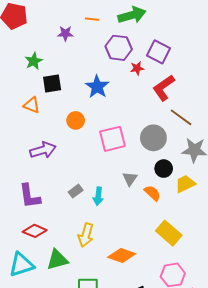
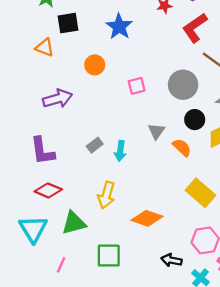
pink square: (112, 139) -> (137, 86), size x0.6
cyan triangle: (21, 265) -> (33, 229), turned -44

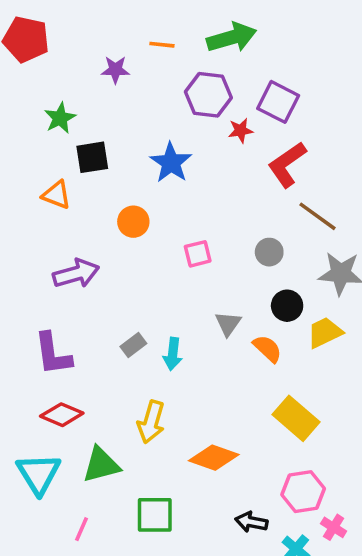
gray circle: (183, 85) -> (269, 252), size x0.6

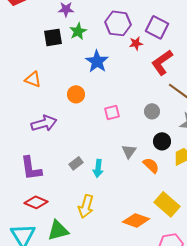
green star: (60, 118) -> (78, 31), moved
black square: (92, 157) -> (53, 37), moved
orange diamond: (214, 458) -> (136, 220), moved

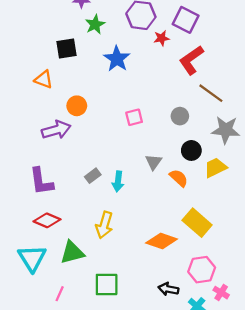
black square: (53, 37) -> (66, 49), moved
orange circle: (76, 94) -> (77, 106), moved

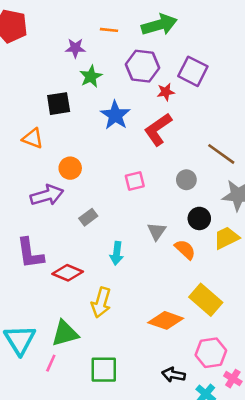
red L-shape: (191, 60) -> (158, 129), moved
gray rectangle: (93, 176) -> (88, 217), moved
red diamond: (47, 220) -> (68, 273), moved
pink line: (60, 294) -> (51, 363), moved

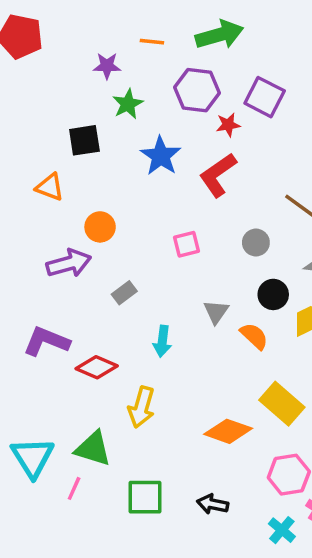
purple L-shape: (30, 253) -> (46, 341), turned 120
green triangle: (65, 333) -> (93, 449), turned 32
black arrow: (173, 375) -> (213, 504), moved

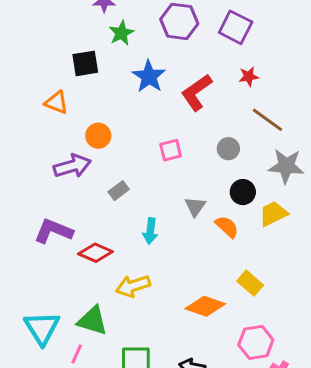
red star: (228, 125) -> (249, 76), moved
yellow rectangle: (282, 404) -> (250, 283), size x0.7
yellow arrow: (142, 407) -> (133, 286), turned 56

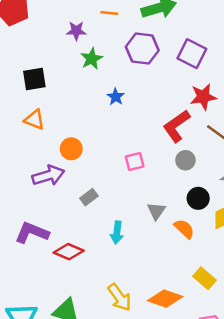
black square: (85, 63) -> (34, 79), moved
blue star: (149, 76) -> (116, 97), size x0.6
red star: (249, 76) -> (203, 97), size x1.5
red L-shape: (197, 92) -> (177, 126), moved
yellow arrow: (133, 286) -> (119, 297), moved, turned -108

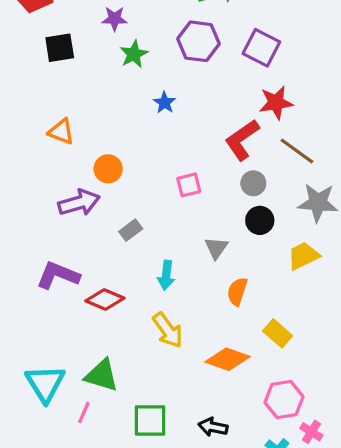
black square: (34, 79) -> (60, 48), moved
black circle: (198, 198) -> (260, 220), moved
orange semicircle: (184, 229) -> (237, 291), moved, turned -115
yellow arrow: (119, 297) -> (168, 330), moved

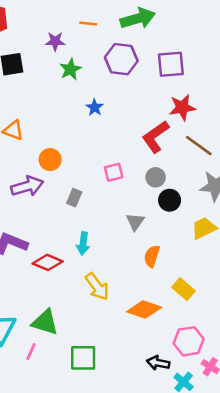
purple square: (261, 48) -> (171, 64), turned -32
gray circle: (253, 183) -> (156, 177), moved
gray rectangle: (131, 230) -> (74, 198), moved, turned -30
cyan arrow: (166, 275) -> (83, 243), moved
black arrow: (213, 427) -> (158, 363), moved

